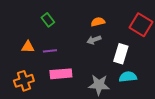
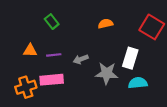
gray arrow: (94, 40) -> (81, 59), moved
pink rectangle: (61, 74) -> (52, 80), moved
gray star: (99, 85) -> (107, 73), moved

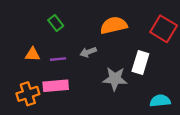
orange semicircle: (105, 24) -> (114, 25), size x1.6
gray arrow: (81, 59) -> (88, 52), moved
cyan semicircle: (138, 83) -> (160, 101), moved

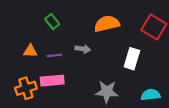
gray arrow: (88, 52) -> (83, 49), turned -152
gray star: (115, 79) -> (107, 92), moved

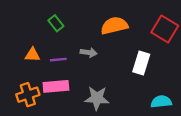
gray star: (107, 92) -> (97, 98), moved

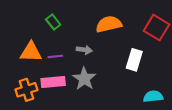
orange triangle: (33, 55) -> (31, 52), size x1.5
gray star: (97, 98) -> (84, 79), moved, turned 30

